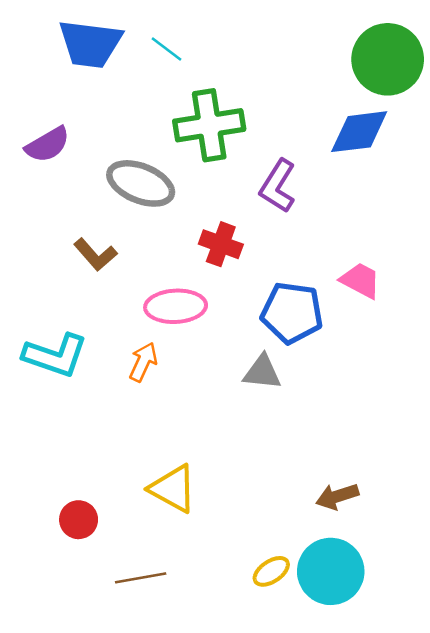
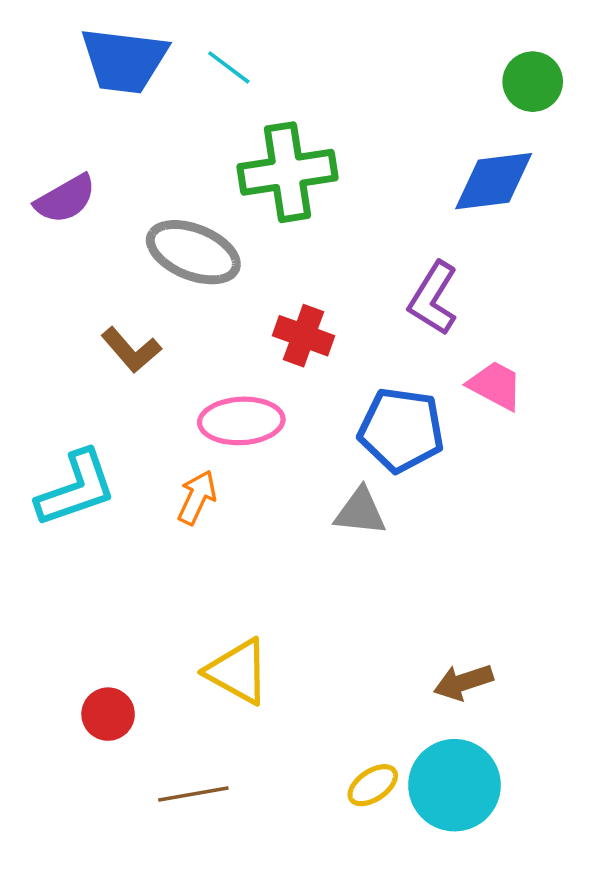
green circle: (388, 59) -> (533, 82), size x0.6
purple L-shape: (278, 186) -> (433, 298), moved
cyan L-shape: (55, 355) -> (76, 488), turned -38

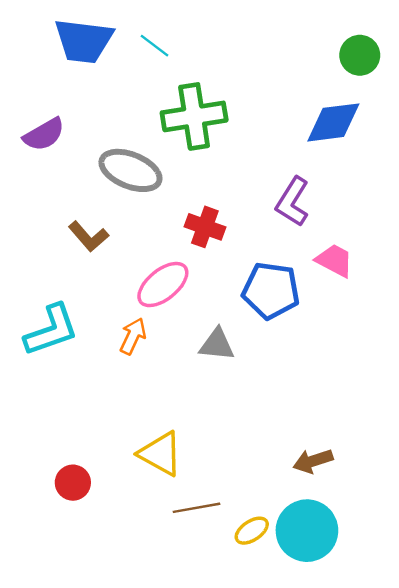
pink ellipse: (241, 421) -> (163, 285), turned -36
gray triangle: (360, 512) -> (217, 345), moved
brown line: (193, 794) -> (196, 508), moved

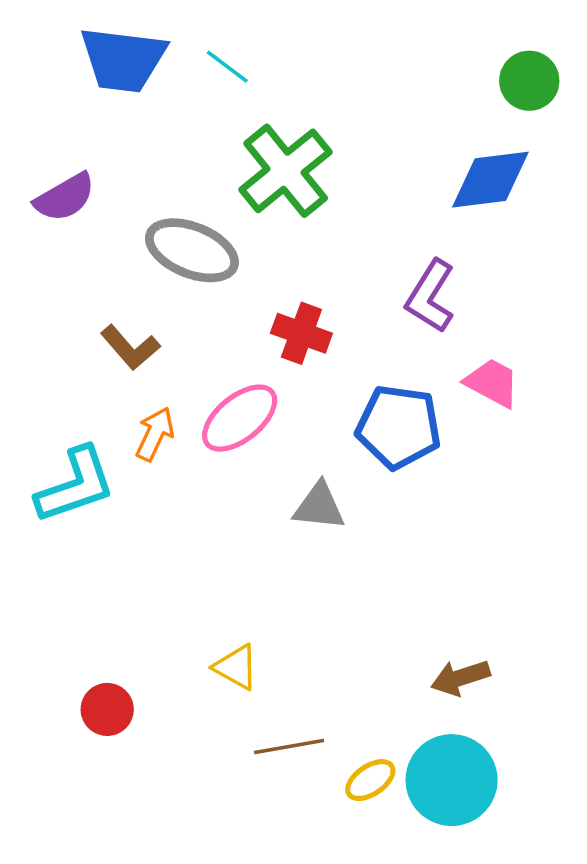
green cross: (194, 116) -> (286, 171), turned -30
orange arrow: (133, 336) -> (155, 434), moved
yellow triangle: (160, 454) -> (236, 667), size x0.7

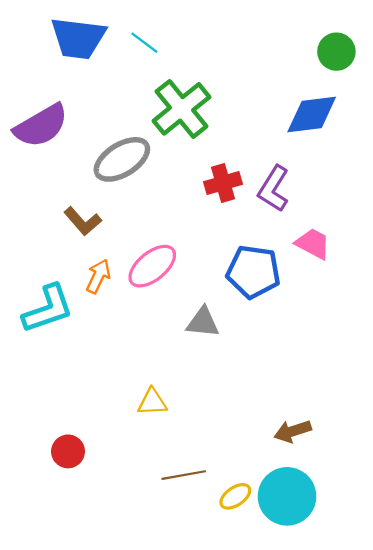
purple semicircle: (65, 197) -> (41, 126), size x1.4
gray ellipse: (192, 250) -> (122, 159), turned -54
red cross: (301, 333) -> (223, 183), moved, turned -36
yellow triangle: (236, 667) -> (152, 402), moved, turned -32

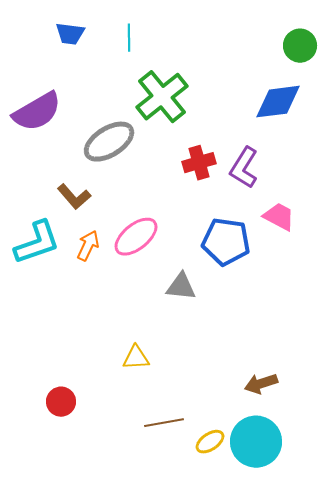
blue trapezoid: (78, 38) -> (70, 34), size x0.6
cyan line: (144, 43) -> (129, 38), turned 52
cyan L-shape: (48, 309) -> (37, 243), moved

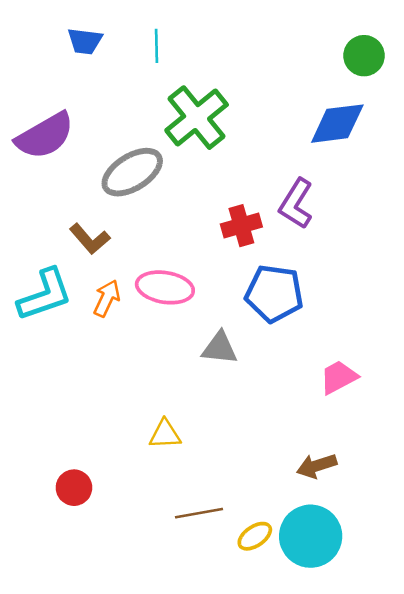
red cross: (199, 163) -> (241, 226), moved
pink trapezoid: (279, 217) -> (339, 377), moved, turned -56
pink ellipse: (136, 237) -> (165, 287), turned 48

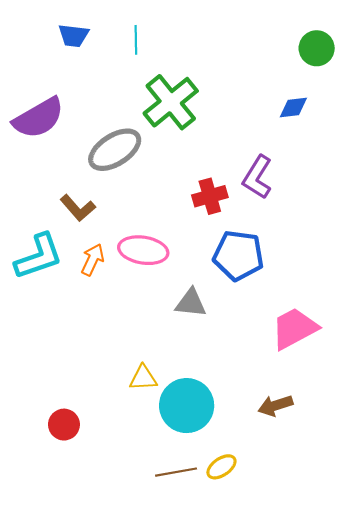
blue diamond: (337, 124) -> (293, 107), size x0.6
pink trapezoid: (339, 377) -> (294, 328), size x1.4
brown line: (199, 513) -> (176, 472), moved
cyan circle: (311, 536) -> (187, 406), moved

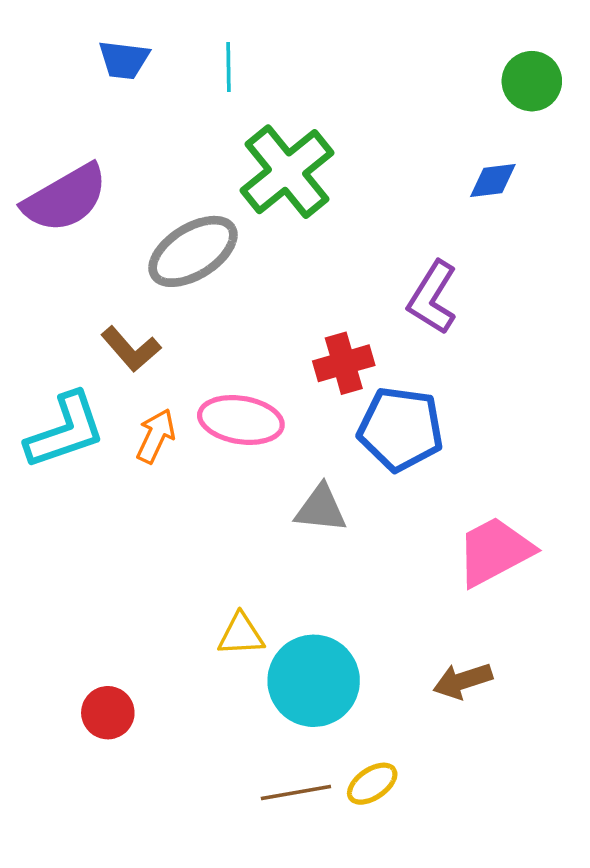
red cross: (210, 196) -> (344, 363), moved

